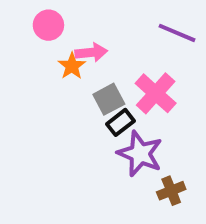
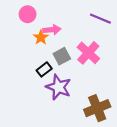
black rectangle: (121, 122) -> (44, 69), moved
purple star: (140, 154) -> (58, 87), moved
brown cross: (171, 191) -> (97, 108), size x1.6

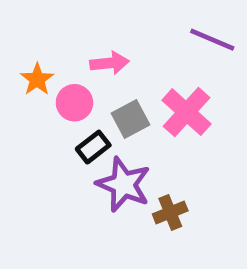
pink circle: (28, 14) -> (74, 103), moved
orange star: (41, 37) -> (37, 79), moved
brown cross: (97, 108) -> (170, 212), moved, size x0.6

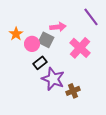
purple line: (212, 40) -> (91, 17), turned 30
pink arrow: (109, 63) -> (58, 27), moved
gray square: (131, 119) -> (46, 40), moved, turned -35

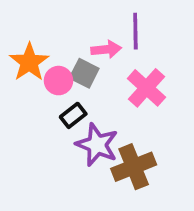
purple line: (91, 17) -> (135, 31), moved, turned 36
orange star: (16, 34) -> (29, 62), size x1.5
brown cross: (73, 91) -> (134, 167), size x1.6

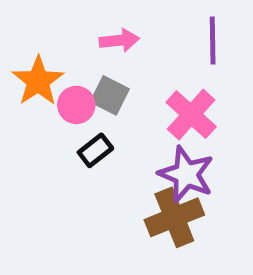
purple line: (135, 31) -> (213, 40), moved
pink arrow: (106, 49) -> (119, 40), moved
purple star: (97, 145) -> (186, 174), moved

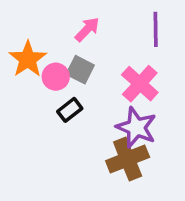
pink arrow: (119, 40) -> (87, 29), turned -40

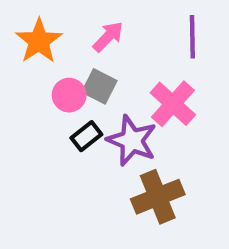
orange star: (28, 59) -> (39, 41), moved
purple star: (136, 127) -> (132, 140), moved

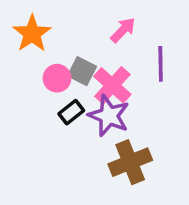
pink arrow: (108, 37) -> (123, 30), moved
purple line: (192, 37) -> (161, 64), moved
pink cross: (173, 104) -> (112, 85), moved

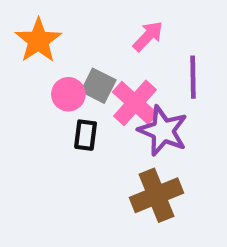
black rectangle: (71, 112) -> (86, 135), turned -45
purple star: (109, 116) -> (163, 131), moved

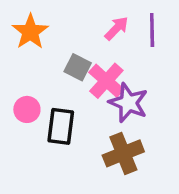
purple line: (193, 77) -> (152, 30), moved
pink circle: (68, 94) -> (27, 109), moved
black rectangle: (86, 135) -> (61, 126), moved, size x1.5

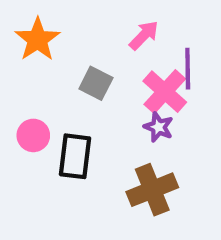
purple line: (152, 30) -> (188, 69), moved
pink cross: (106, 81) -> (165, 92), moved
purple star: (128, 103) -> (158, 127), size x0.6

